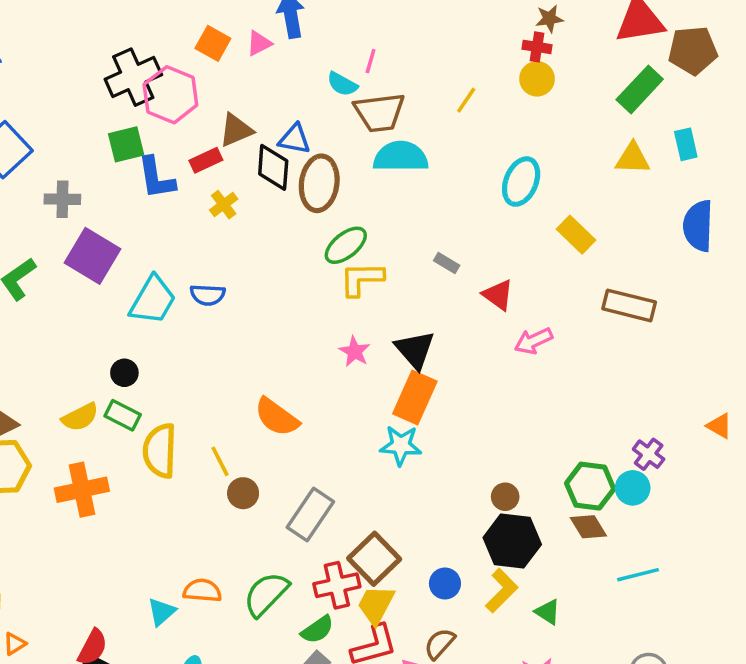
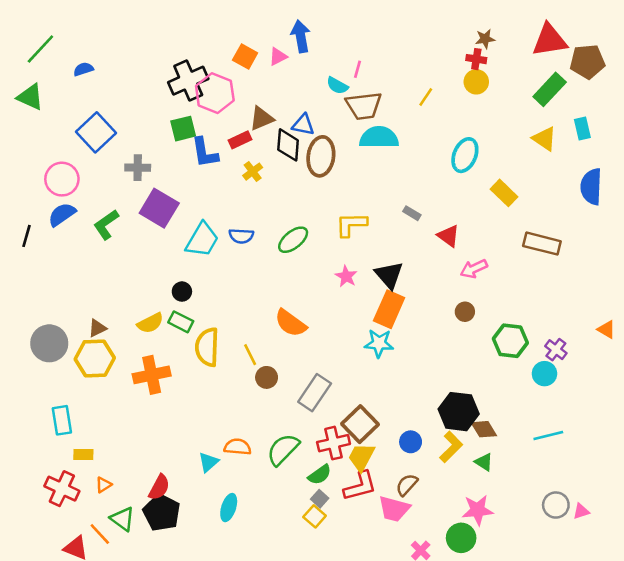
yellow triangle: (633, 158) -> (544, 139), turned 32
green ellipse: (346, 245) -> (293, 240), moved
green hexagon: (590, 486) -> (510, 341), moved
brown circle: (505, 497) -> (465, 312), moved
brown diamond: (588, 527) -> (484, 429), moved

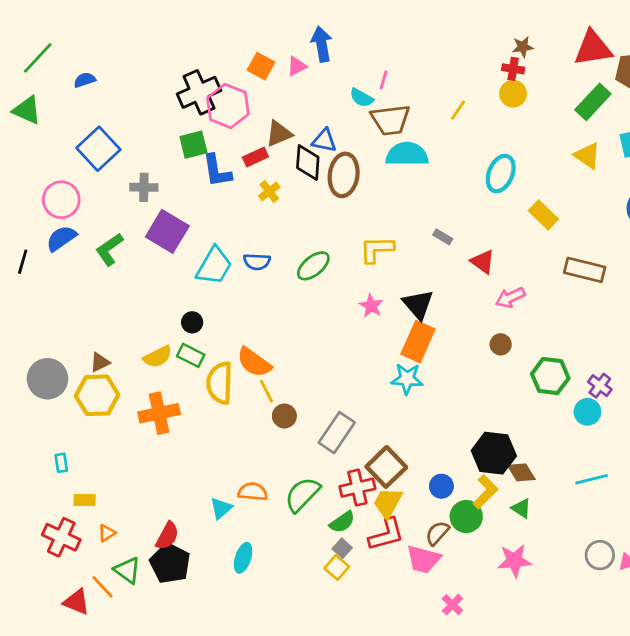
orange semicircle: (291, 323) -> (254, 362), moved
cyan rectangle: (62, 420) -> (61, 463), size x0.6
green circle: (461, 538) -> (466, 517), moved

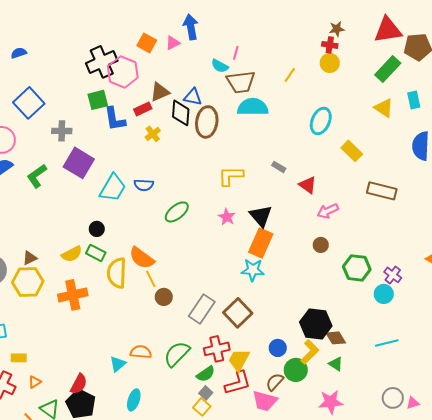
green ellipse: (313, 266) -> (177, 212), moved
brown square: (386, 467) -> (238, 313), moved

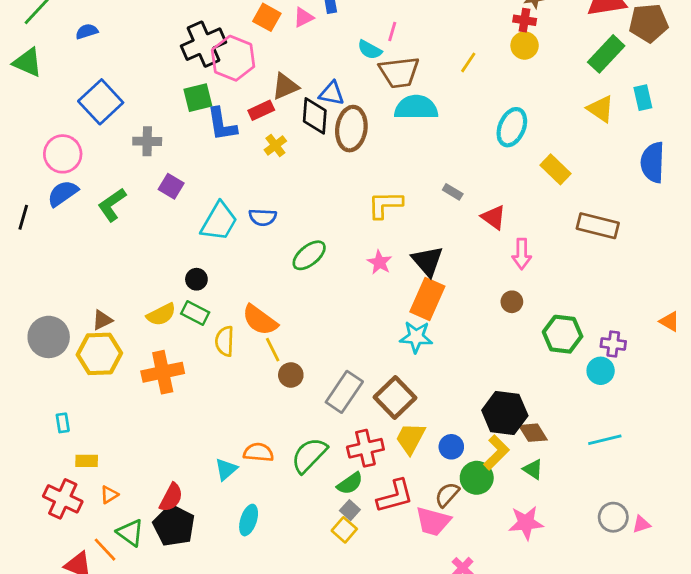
purple square: (79, 163) -> (171, 186), size x0.6
pink arrow: (328, 211) -> (522, 254), turned -65
yellow semicircle: (117, 273) -> (225, 341), size x0.7
purple cross: (393, 275) -> (613, 344), turned -30
yellow trapezoid: (239, 360) -> (410, 438), moved

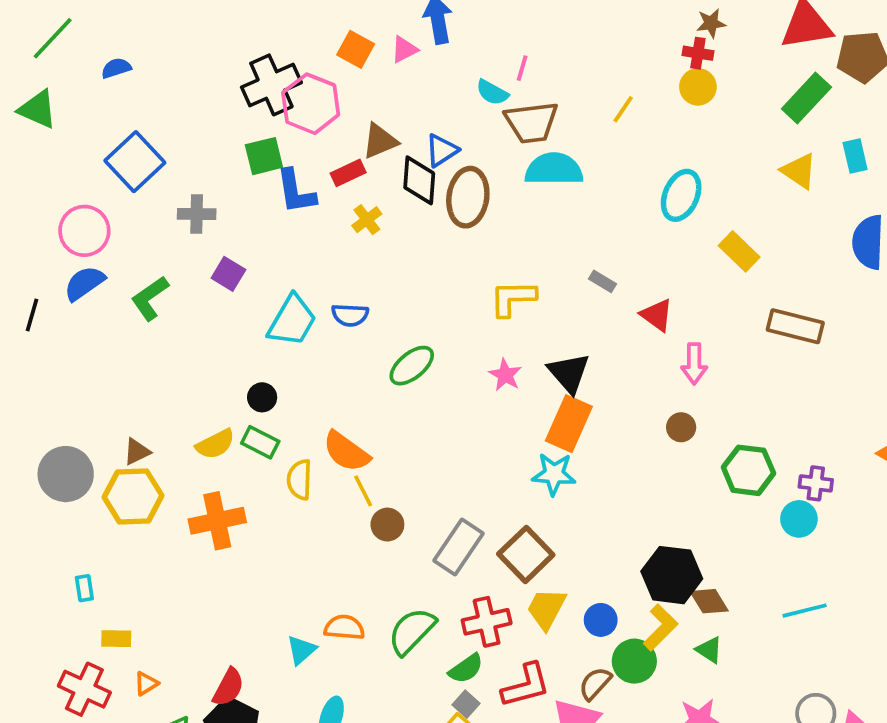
blue triangle: (332, 93) -> (442, 150), turned -44

